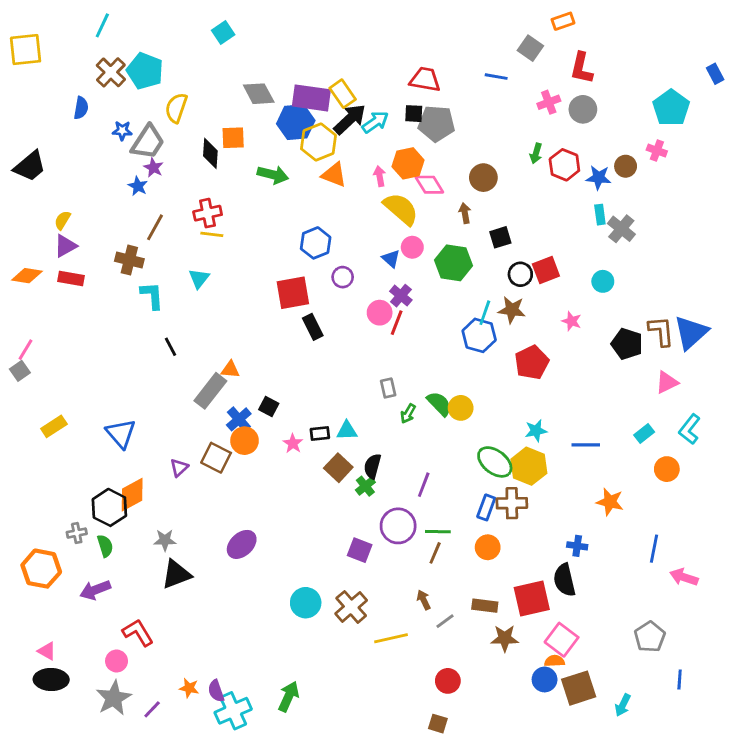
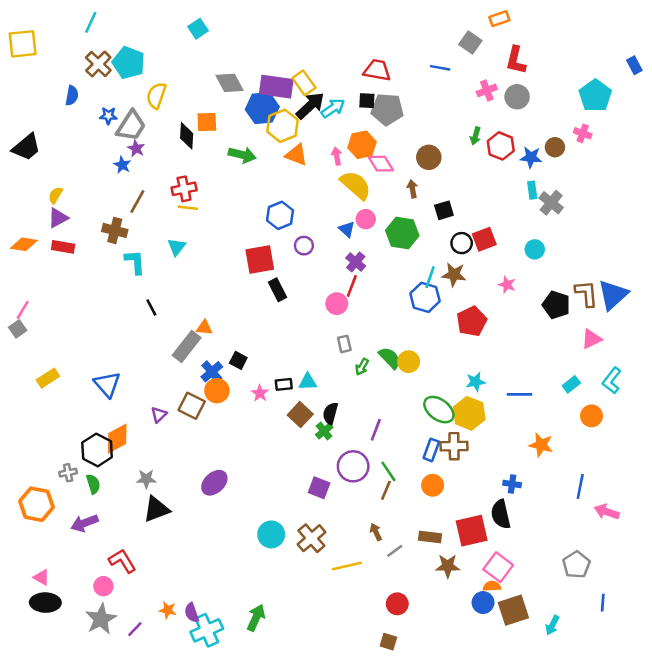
pink circle: (380, 313) -> (337, 304), moved
green line: (438, 532) -> (388, 471), turned 55

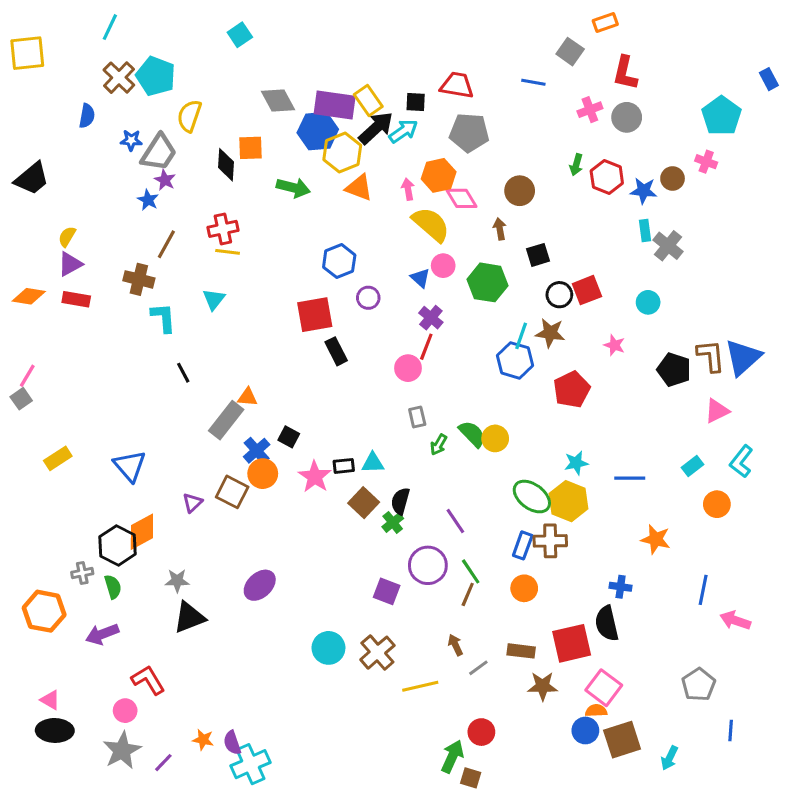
black square: (367, 101) -> (416, 102), moved
pink star: (260, 393) -> (315, 477), size x1.5
purple line: (376, 430) -> (455, 521), turned -55
green arrow: (256, 618) -> (452, 756), moved

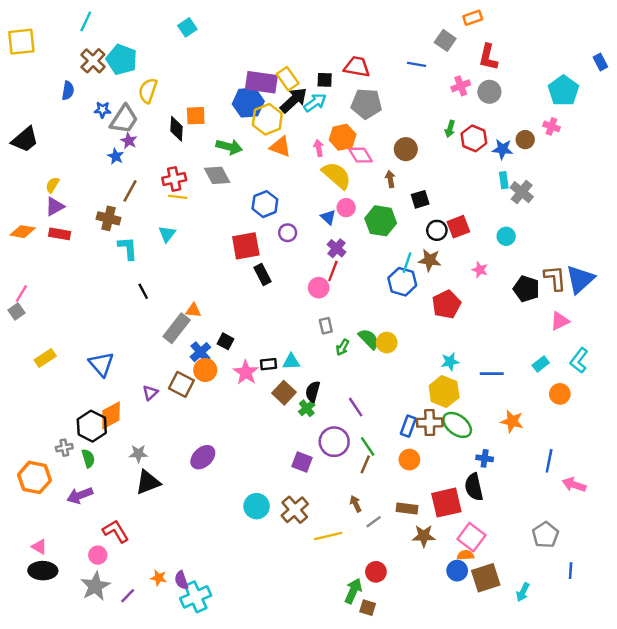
gray diamond: (278, 101) -> (217, 175), moved
green ellipse: (532, 497) -> (457, 425), moved

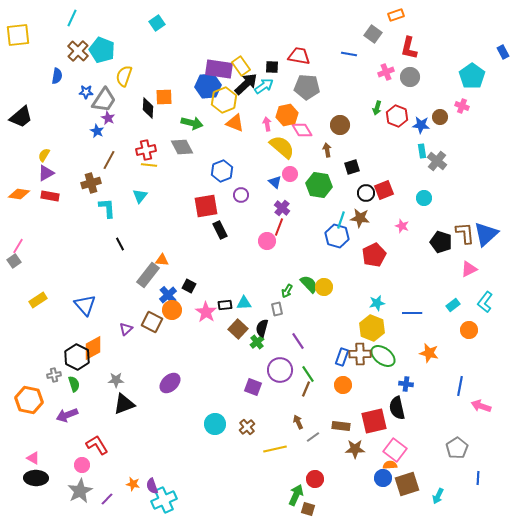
brown cross: (109, 218) -> (91, 183), turned -30
gray rectangle: (326, 326) -> (277, 309), moved
brown cross: (295, 510) -> (247, 427), size x0.7

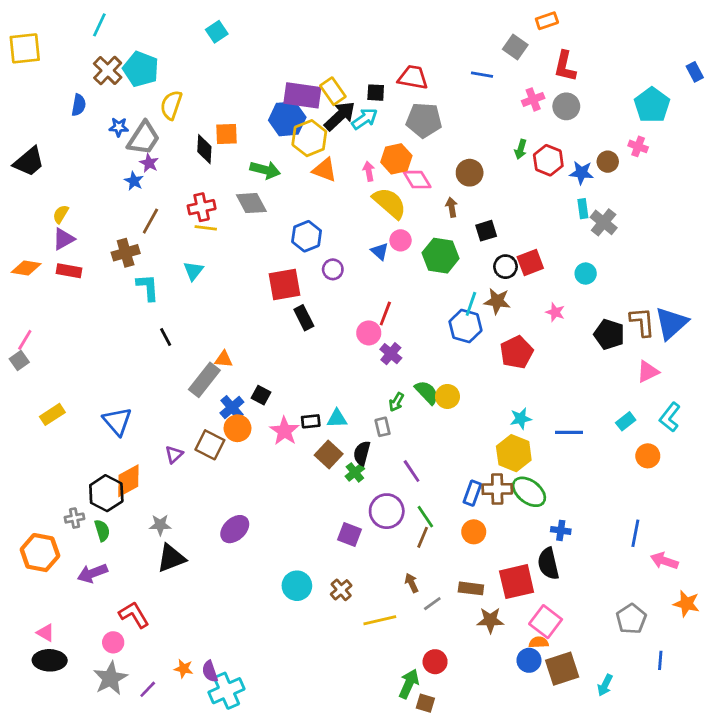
purple cross: (282, 208) -> (391, 354), moved
orange star: (429, 353) -> (686, 604), moved

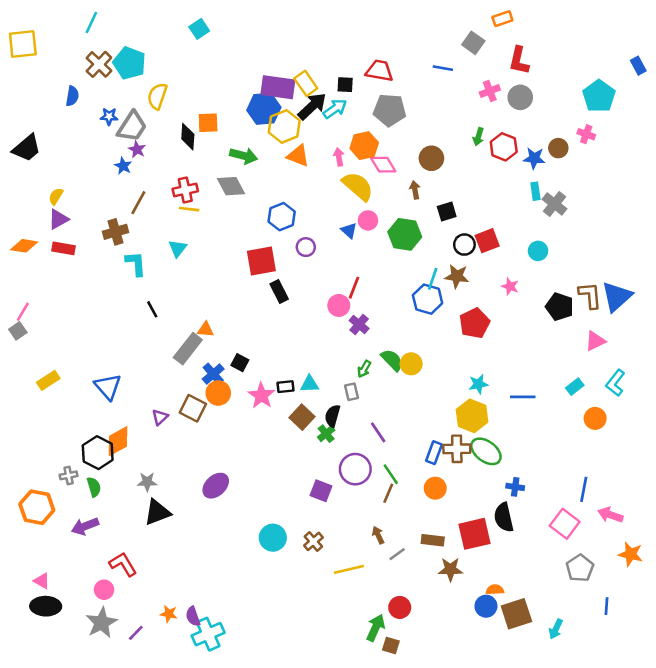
pink square: (546, 622) -> (565, 524), moved

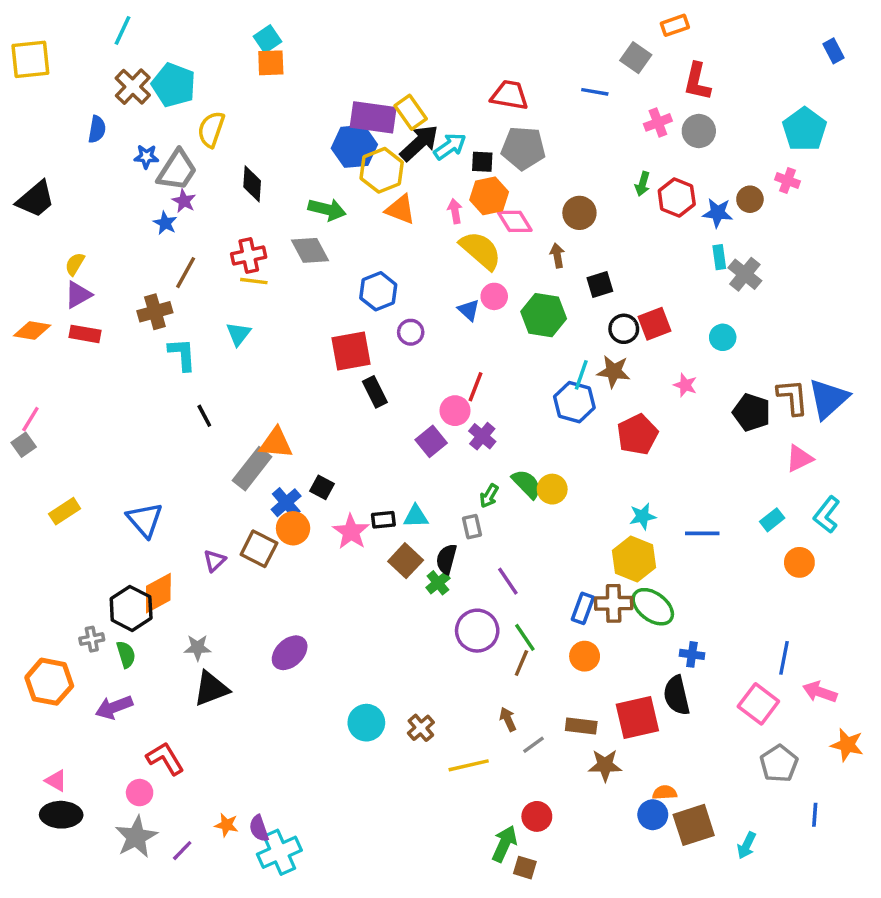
blue rectangle: (638, 66) -> (834, 51), moved
black square: (345, 85) -> (482, 162), moved
orange square: (208, 123) -> (271, 63), moved
orange triangle: (206, 330) -> (276, 443), size x1.5
purple square: (321, 491) -> (431, 441), moved, turned 30

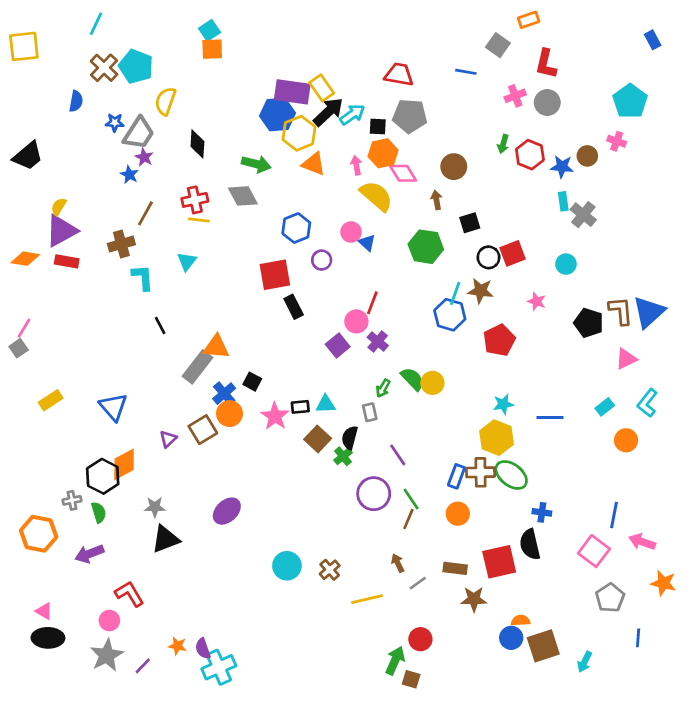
purple triangle: (78, 295) -> (61, 231), size x1.5
pink circle: (494, 296) -> (351, 232), moved
brown square: (259, 549) -> (203, 430), turned 32

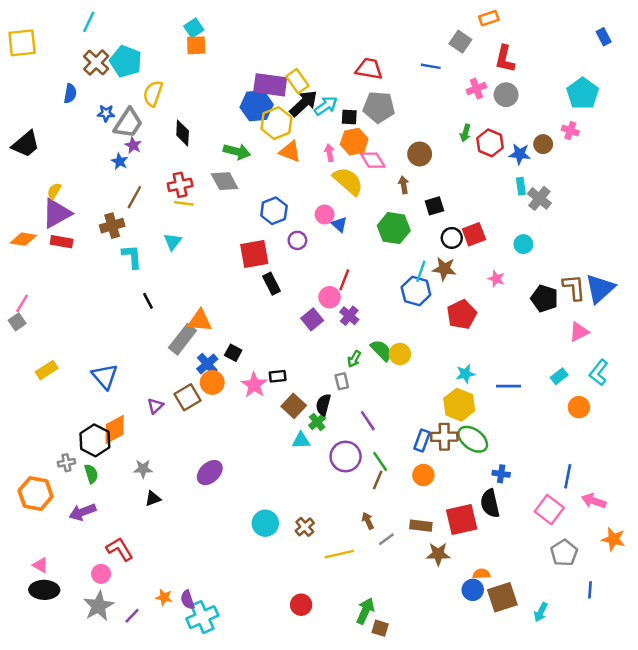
cyan triangle: (326, 404) -> (301, 440), moved
black triangle: (165, 539) -> (153, 498), size x0.6
red circle: (420, 639) -> (301, 605), moved

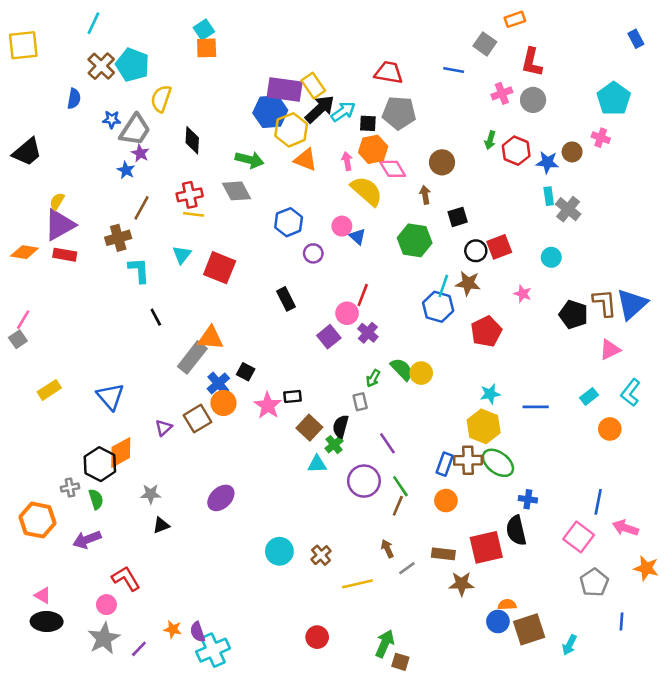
red square: (254, 254) -> (220, 268), moved, turned 32

